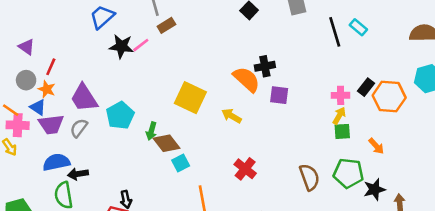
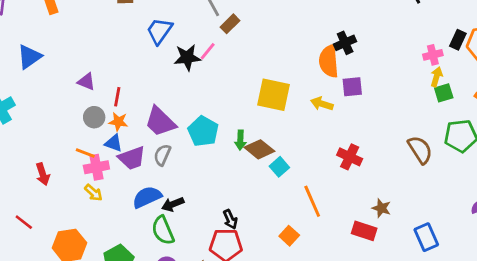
orange semicircle: (247, 79) -> (329, 61), turned -124
purple square: (279, 95) -> (352, 87), moved

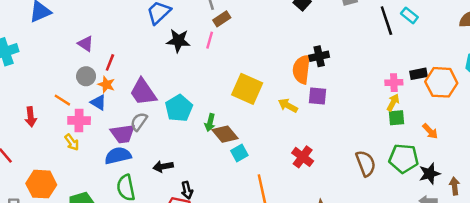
black rectangle: (458, 40) -> (418, 74), turned 42
pink line: (208, 51) -> (210, 40), moved, turned -35
orange line: (85, 153) -> (62, 100), moved
purple trapezoid: (132, 158) -> (123, 134), moved
black arrow: (173, 204) -> (163, 166), moved

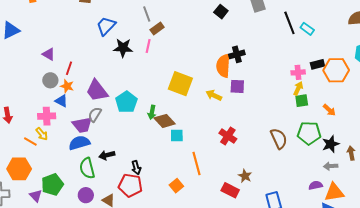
cyan rectangle: (409, 15) -> (307, 29), moved
orange line: (62, 100) -> (30, 141), moved
cyan square: (239, 153) -> (177, 136), turned 32
black arrow: (163, 166) -> (107, 155), moved

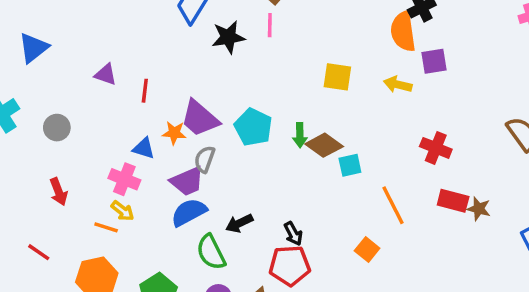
gray circle: (50, 80) -> (57, 128), moved
yellow square: (180, 84) -> (337, 77), size x0.7
orange star: (67, 86) -> (174, 133), moved
pink cross: (47, 116) -> (124, 179), turned 36
red rectangle: (230, 190) -> (453, 201), moved

